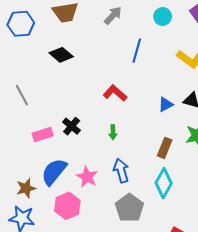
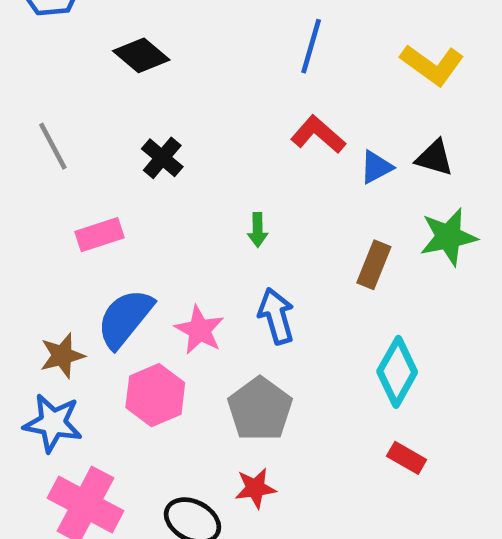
red L-shape: (115, 93) -> (318, 135), moved
black cross: (72, 126) -> (162, 158), moved
cyan diamond: (164, 183) -> (397, 372), moved
gray pentagon: (129, 208) -> (260, 409), moved

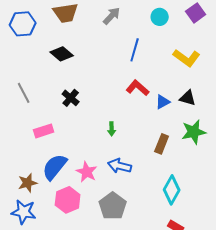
blue arrow: (276, 316) -> (120, 166), turned -60

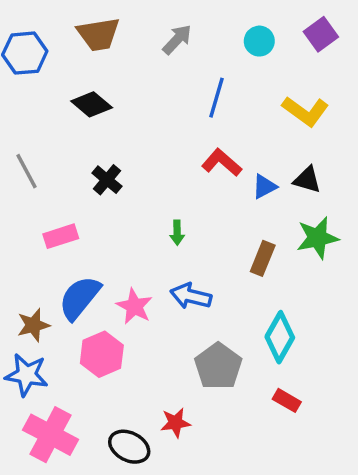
gray pentagon: (113, 206) -> (218, 366), moved

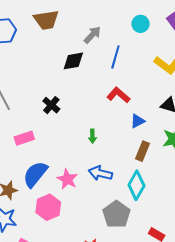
gray arrow: (177, 39) -> (92, 35), moved
black diamond: (92, 104) -> (73, 61), moved, turned -50
blue triangle: (264, 187) -> (137, 121), moved
cyan diamond: (280, 337) -> (136, 185), moved

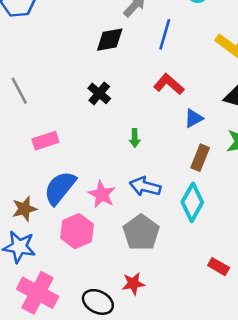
black cross: (51, 105) -> (99, 93), moved
gray pentagon: (116, 214) -> (141, 232), moved

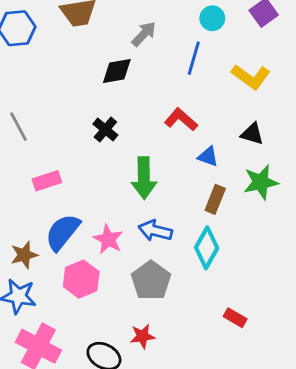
blue line: (165, 34) -> (194, 58), moved
blue triangle: (194, 118) -> (208, 157), turned 48
green arrow: (135, 138) -> (144, 178), size x2.0

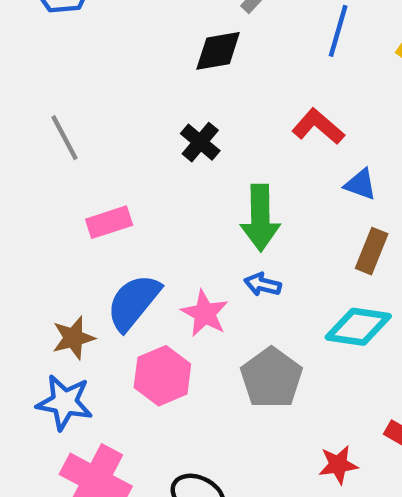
blue arrow: (155, 231) -> (263, 284), moved, size x0.7
cyan diamond: (207, 248) -> (358, 327), turned 69
red star: (142, 336) -> (338, 465), moved

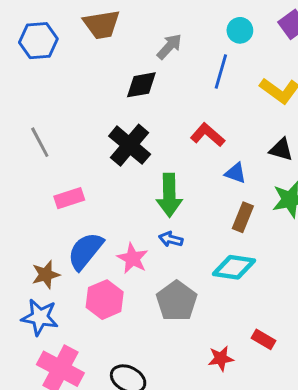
black cross: (200, 142) -> (130, 145), size x1.6

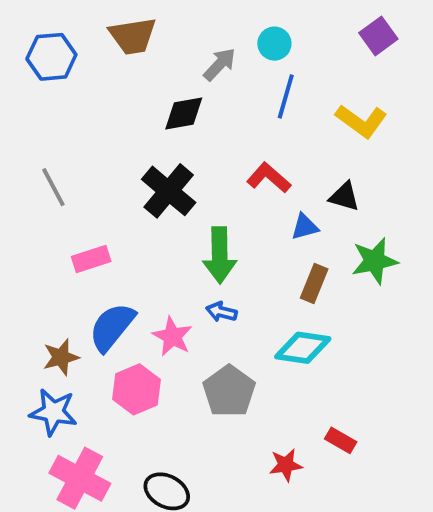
cyan circle: (240, 30) -> (274, 44), moved
black triangle: (281, 150) -> (344, 197), moved
blue triangle: (236, 173) -> (305, 227), turned -35

